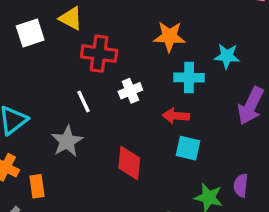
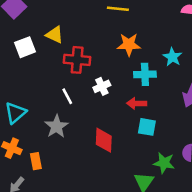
cyan star: (227, 56) -> (172, 57), turned 30

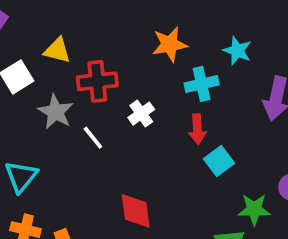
red arrow: (137, 103) -> (197, 129), turned -84
gray star: (57, 126) -> (56, 112), moved
cyan square: (147, 127) -> (219, 161), turned -36
red diamond: (104, 140) -> (136, 211), moved

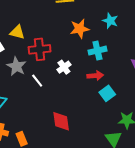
cyan star: (237, 51) -> (110, 21), moved
red arrow: (197, 129) -> (95, 76), turned -91

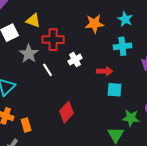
cyan cross: (97, 51) -> (122, 46), moved
cyan square: (107, 93) -> (114, 90), turned 35
red diamond: (61, 121) -> (66, 112), turned 45

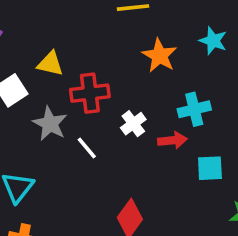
orange star: (94, 24) -> (159, 56), turned -30
cyan cross: (122, 46) -> (194, 109), moved
red arrow: (105, 71) -> (172, 140), moved

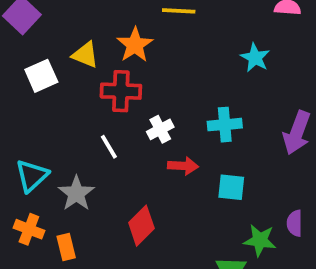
orange star: (159, 56) -> (135, 45), moved
gray star: (50, 124) -> (76, 193), moved
red arrow: (172, 140) -> (183, 166), moved

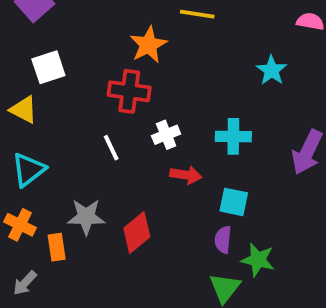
yellow triangle: (85, 55) -> (24, 110), moved
gray star: (76, 193) -> (86, 217), moved, turned 30
purple semicircle: (295, 223) -> (223, 240), moved

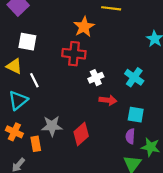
white square: (48, 67) -> (27, 42), turned 30
cyan cross: (233, 136) -> (134, 77), turned 36
white line: (111, 148) -> (34, 80), moved

